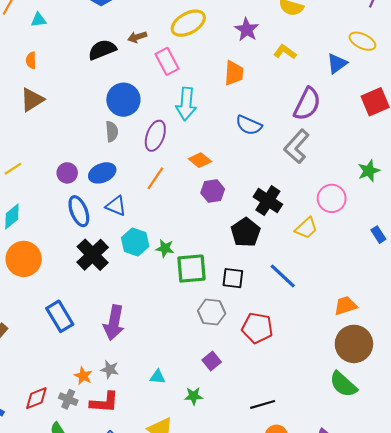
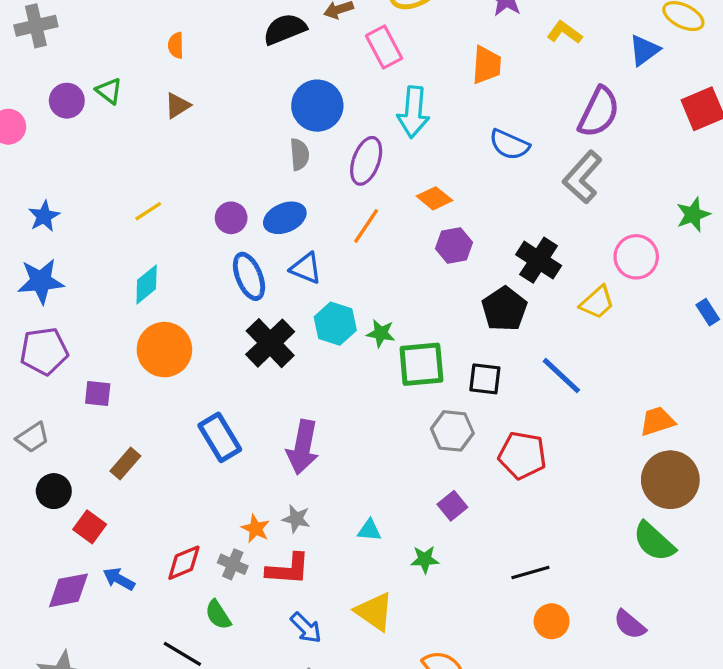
brown triangle: (32, 100) -> (177, 106), size x0.7

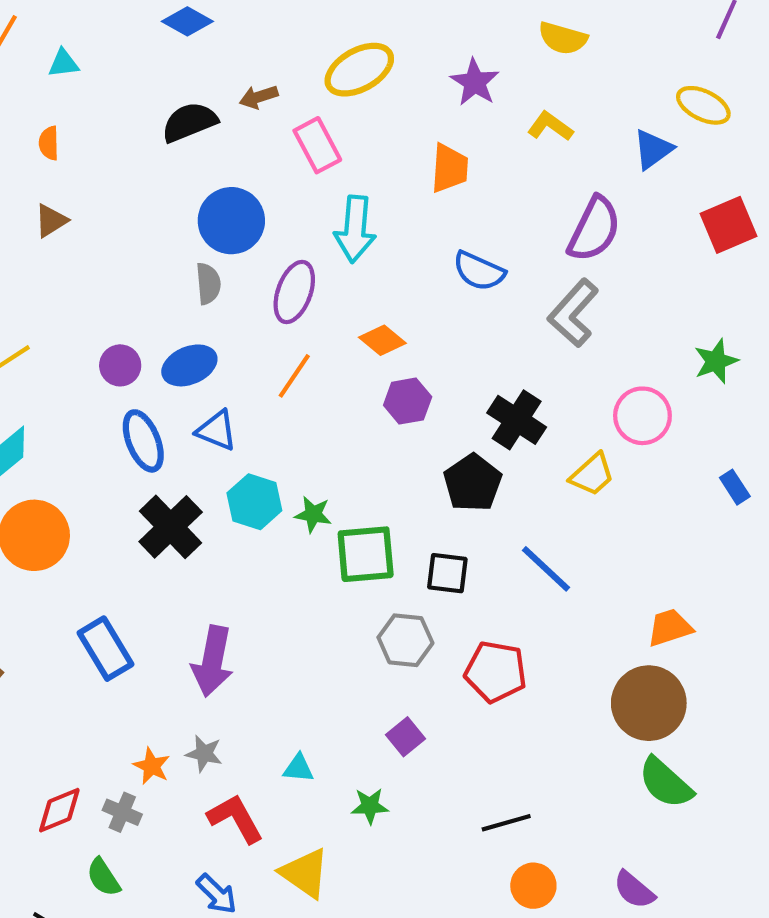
brown circle: (670, 480) -> (649, 703), moved
red L-shape: (288, 569) -> (236, 819), moved, turned -123

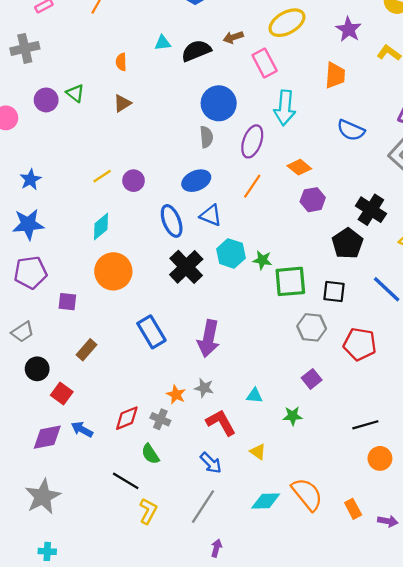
cyan triangle: (64, 63) -> (163, 43), moved
purple circle: (120, 365) -> (134, 181), moved
yellow triangle: (305, 873) -> (258, 452), size x0.6

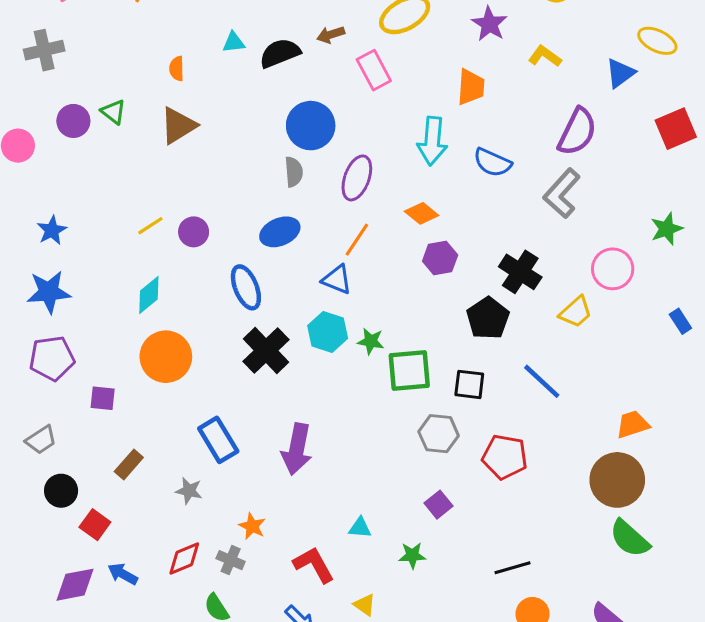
brown triangle: (122, 103) -> (178, 126), size x1.5
cyan arrow: (285, 108) -> (432, 141), moved
blue triangle: (211, 215) -> (337, 280), moved
gray star: (204, 388) -> (189, 491), moved

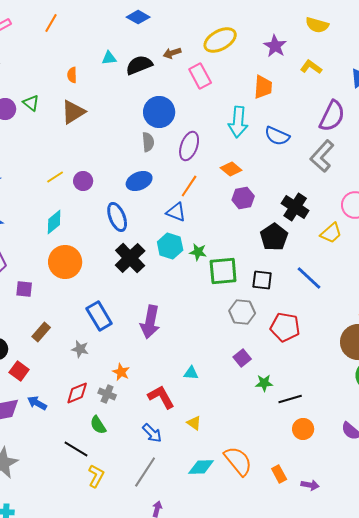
green star: (412, 555) -> (264, 383), moved

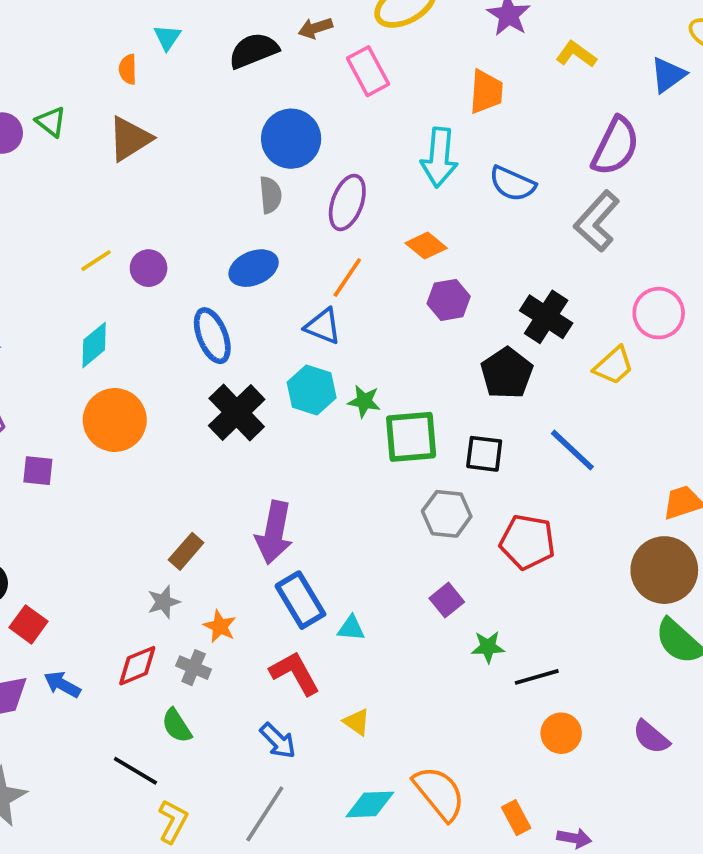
cyan triangle: (109, 58) -> (167, 37), moved, turned -49
blue rectangle: (99, 316) -> (300, 600), moved
brown rectangle: (41, 332) -> (186, 551), moved
gray star: (80, 349) -> (164, 602), moved, turned -30

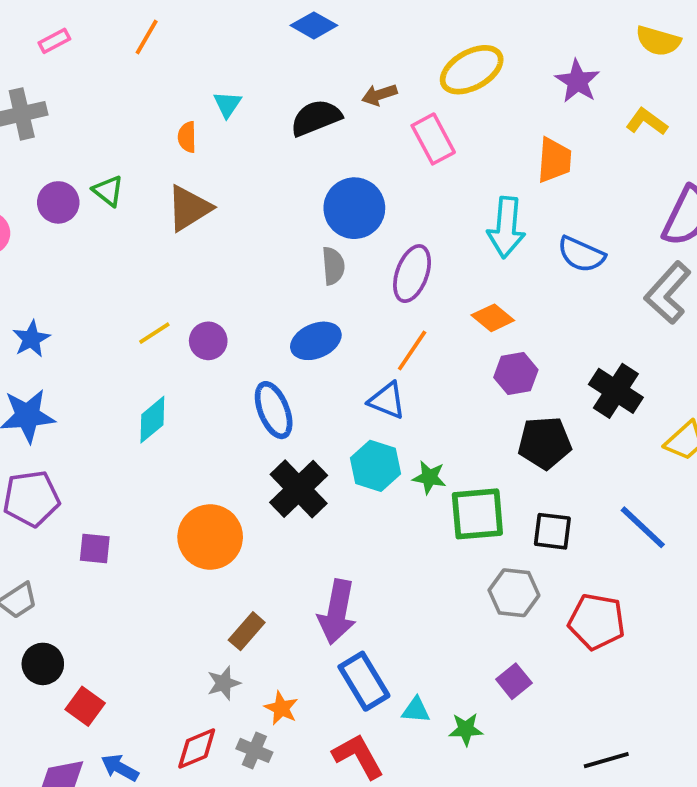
black pentagon: (507, 373) -> (545, 443), moved, turned 30
orange circle: (115, 420) -> (210, 537), moved
green star: (488, 647) -> (466, 729), moved

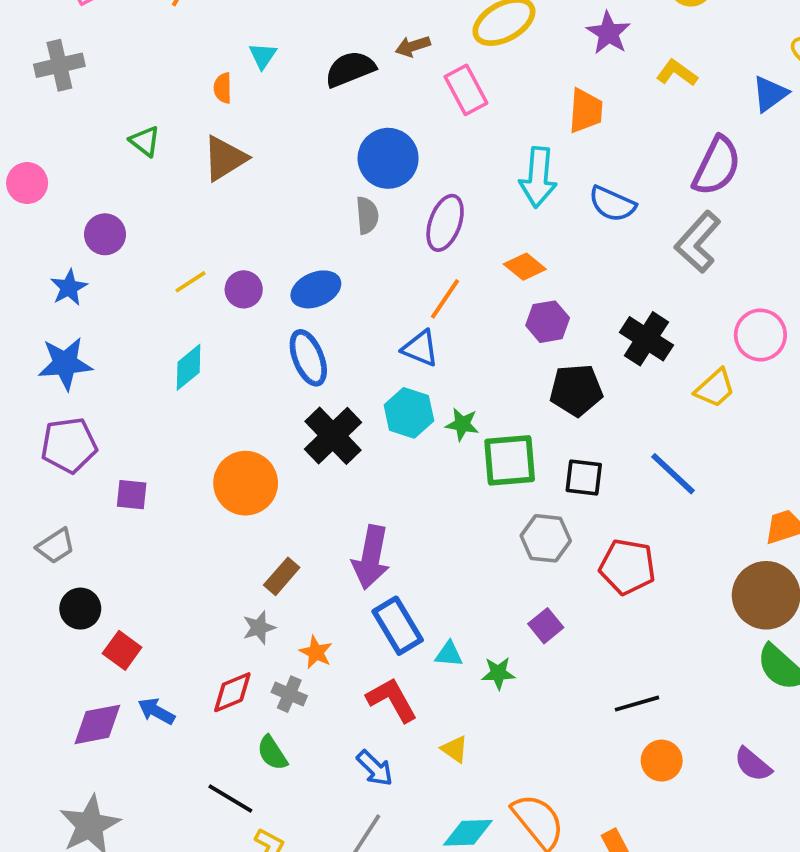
purple circle: (58, 202) -> (105, 234), moved
blue ellipse: (316, 341) -> (316, 289), moved

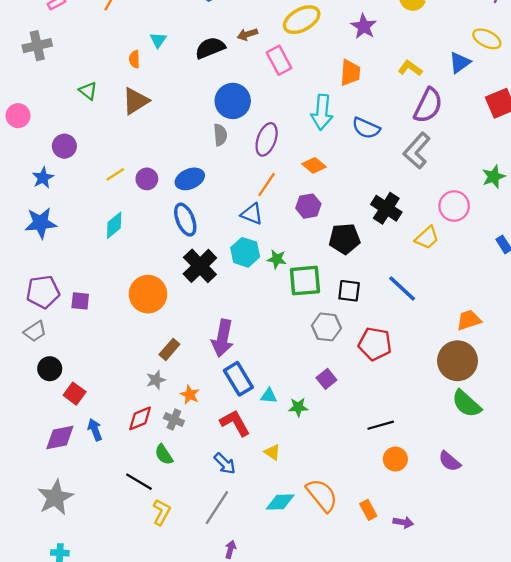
yellow L-shape: (677, 73) -> (410, 68), moved
purple hexagon: (548, 322) -> (308, 206), moved
purple pentagon: (69, 445) -> (43, 292), moved
blue arrow: (156, 711) -> (95, 430), turned 40

